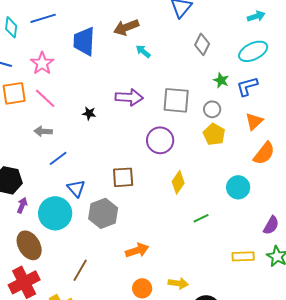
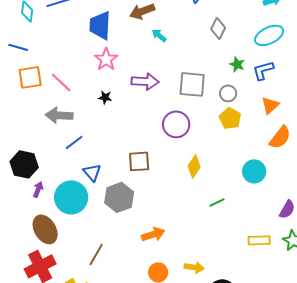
pink star: (42, 63) -> (106, 59), moved
gray arrow: (43, 131) -> (59, 115), size x1.5

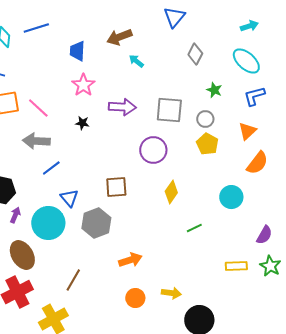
blue trapezoid: (100, 25) -> (77, 51), size x0.7
cyan ellipse: (269, 35) -> (246, 61), turned 68
blue L-shape: (263, 70) -> (254, 96), moved

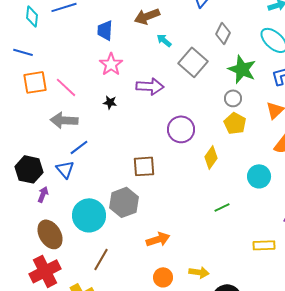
green star: (214, 90) -> (242, 69), size x1.8
gray square: (169, 110) -> (193, 62), moved, turned 36
yellow diamond: (171, 192) -> (211, 157), moved
blue triangle: (69, 198) -> (65, 169), moved
cyan circle: (48, 223) -> (89, 215), moved

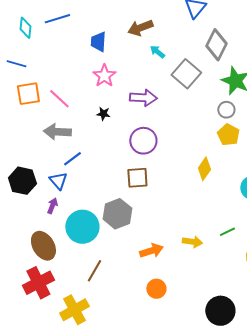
gray diamond: (223, 33) -> (216, 45), size x1.4
purple circle: (181, 129) -> (143, 141), moved
purple arrow: (43, 194) -> (52, 206), moved
green line: (222, 207) -> (227, 232), moved
yellow arrow: (199, 272) -> (192, 242), moved

